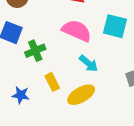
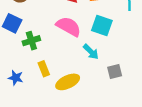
cyan arrow: (89, 63) -> (91, 52), moved

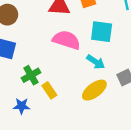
green cross: (31, 41) -> (31, 75), moved
yellow ellipse: (68, 82) -> (94, 90), moved

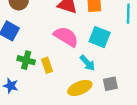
green cross: (31, 75) -> (26, 60), turned 30
yellow rectangle: (49, 90) -> (47, 65), moved

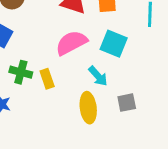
pink semicircle: (66, 37) -> (71, 43), turned -60
yellow ellipse: (80, 88) -> (88, 108), turned -75

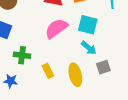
cyan arrow: (98, 76) -> (89, 48), moved
yellow rectangle: (47, 79) -> (48, 71), moved

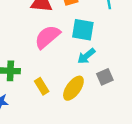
cyan arrow: (89, 48) -> (86, 56), turned 105
yellow ellipse: (75, 75) -> (73, 88), turned 55

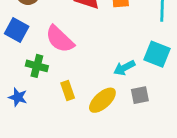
cyan square: (83, 30) -> (157, 54), moved
pink semicircle: (47, 37) -> (60, 39), moved, turned -108

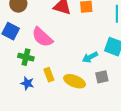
blue star: (18, 97) -> (27, 83), moved
yellow ellipse: (102, 100) -> (75, 81), turned 65

